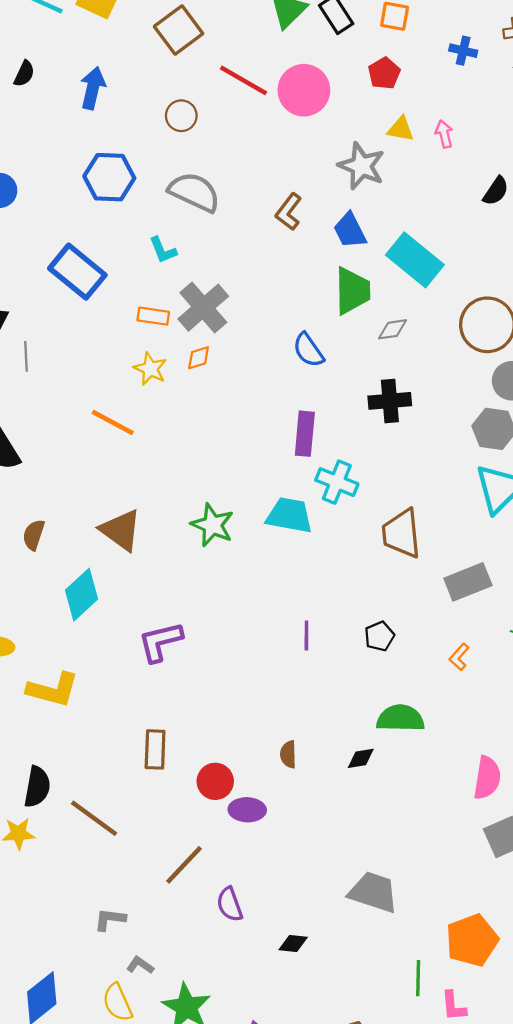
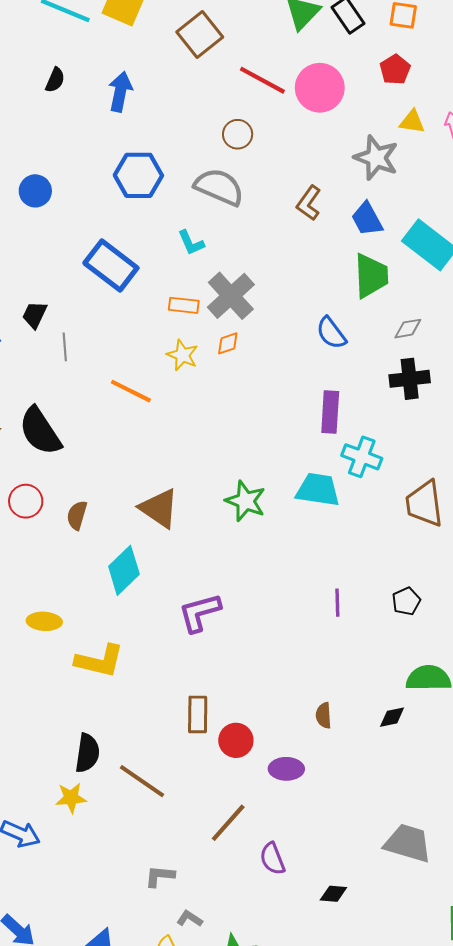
brown circle: (181, 116) -> (238, 134), moved
gray diamond: (393, 329) -> (408, 329), moved
orange line: (113, 422) -> (131, 391), moved
red circle: (215, 781) -> (236, 740), moved

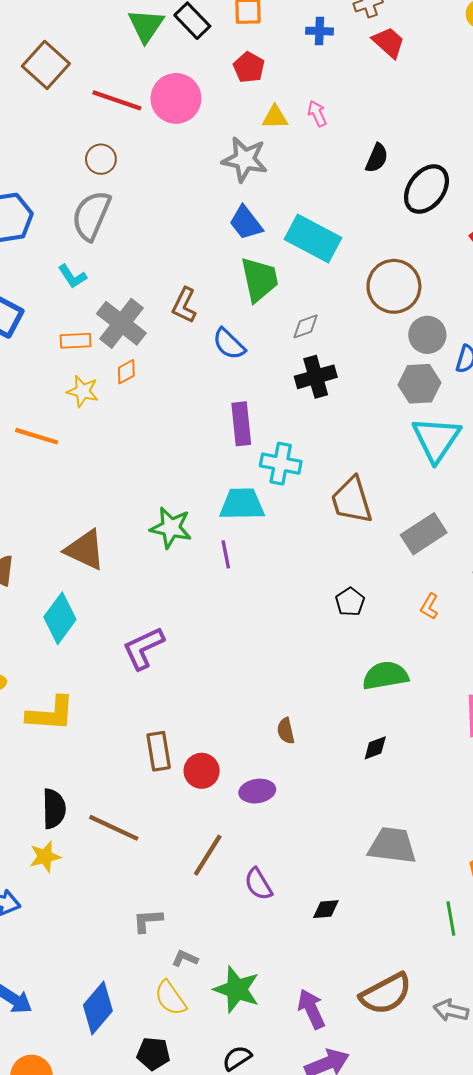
gray semicircle: (219, 187) -> (91, 216), turned -81
brown L-shape: (309, 203) -> (184, 305), moved
purple line: (337, 603) -> (226, 554), moved
black diamond: (392, 717) -> (375, 748), moved

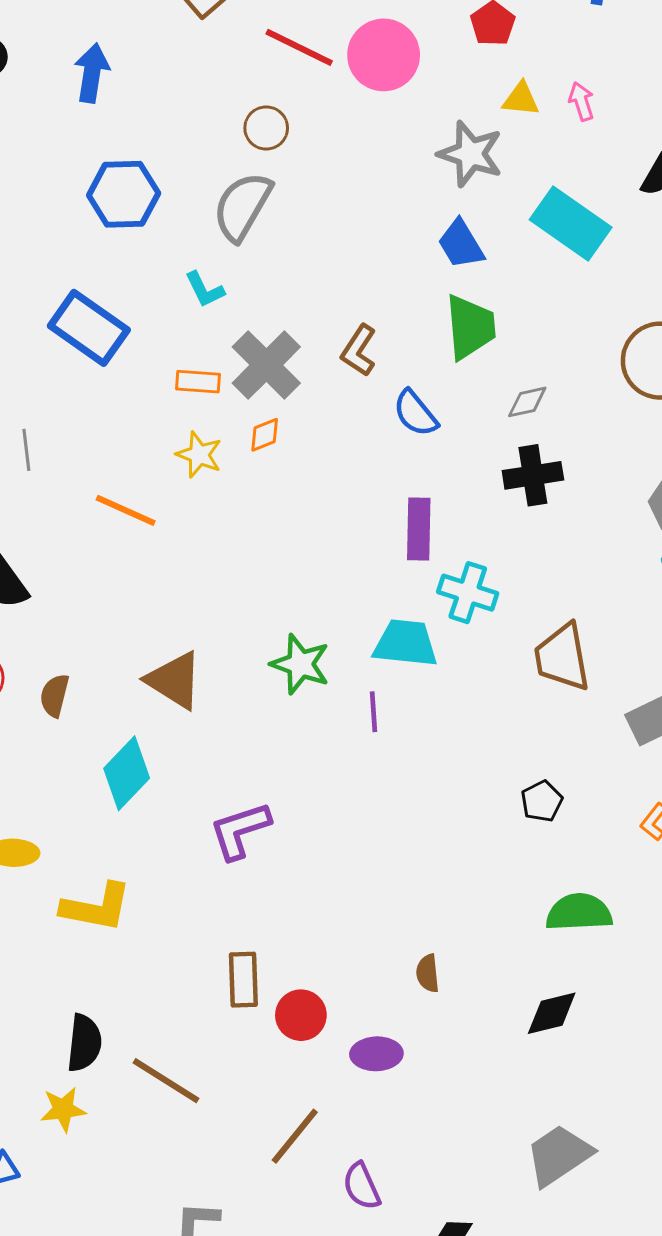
cyan rectangle: (313, 238) -> (571, 224), moved
black diamond: (375, 748) -> (552, 1013), size x1.4
gray trapezoid: (392, 846) -> (559, 1155), turned -48

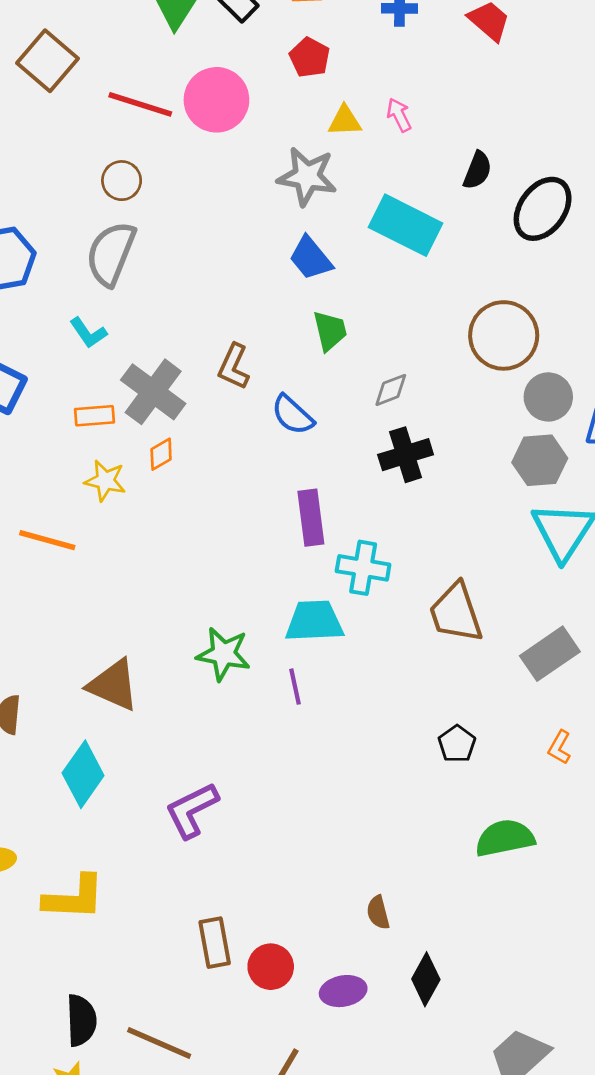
green trapezoid: (470, 327) -> (330, 331), size x0.7
black diamond: (552, 1013) -> (426, 979), moved, turned -39

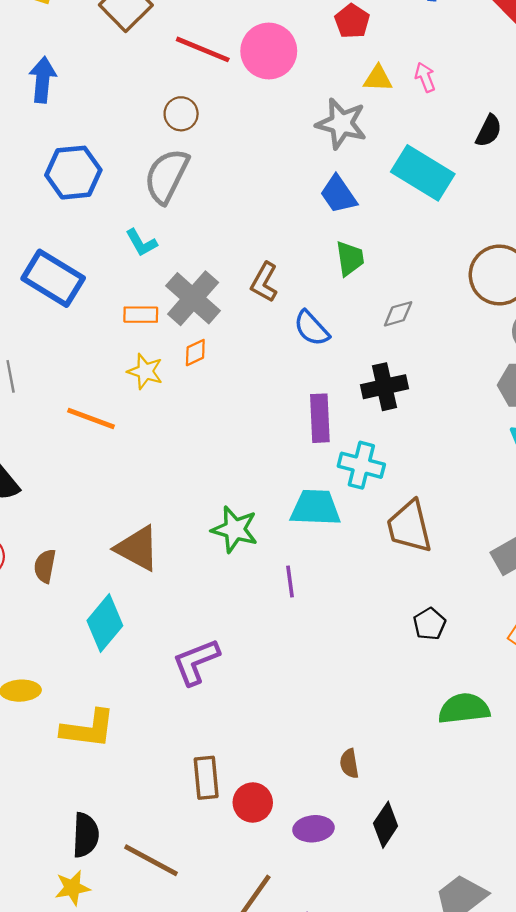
black cross: (406, 455) -> (384, 387), moved
brown trapezoid: (456, 613) -> (409, 527), moved
purple line: (295, 687) -> (290, 582), moved

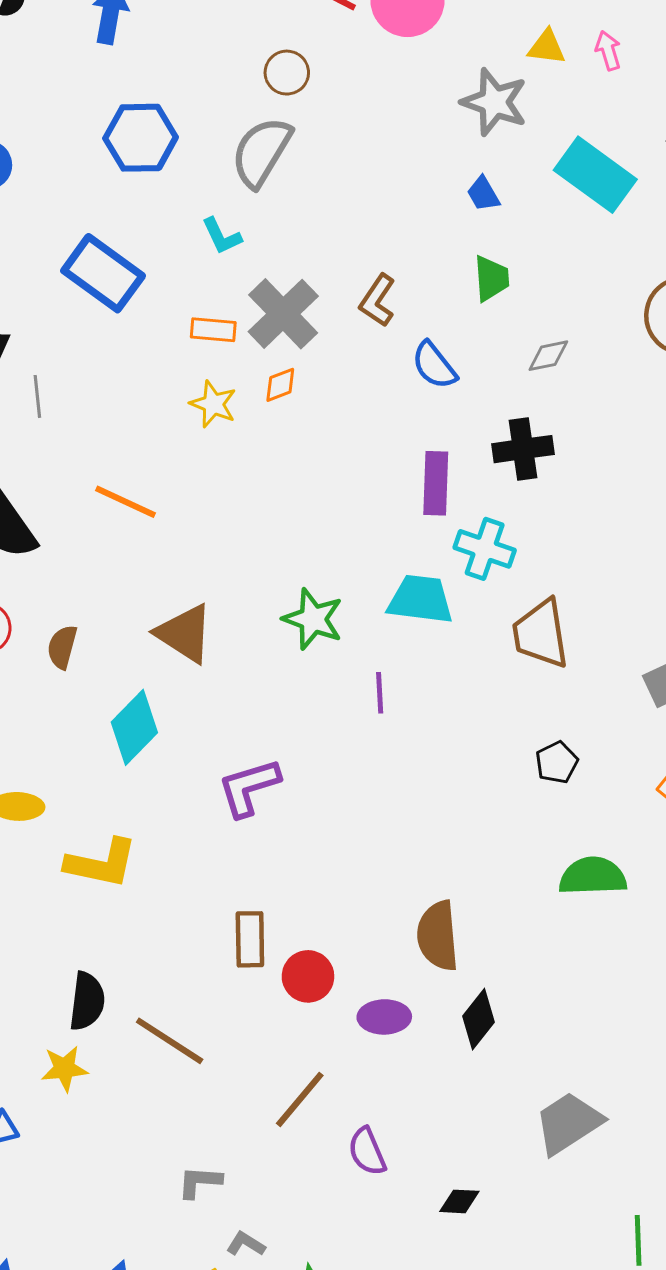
blue trapezoid: (338, 194) -> (483, 194), size x0.7
orange line: (91, 418) -> (126, 502), moved
brown semicircle: (349, 764) -> (438, 936), size x1.8

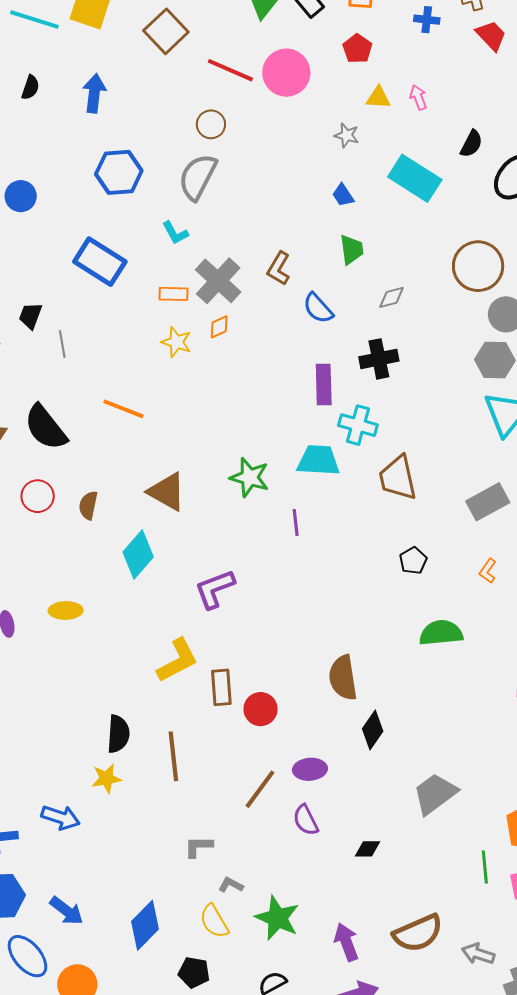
gray star: (494, 102) -> (347, 135), size x0.6
yellow L-shape: (101, 863) -> (178, 660), moved, turned -36
purple ellipse: (384, 1017) -> (310, 769), moved
brown line: (170, 1041) -> (173, 756), turned 54

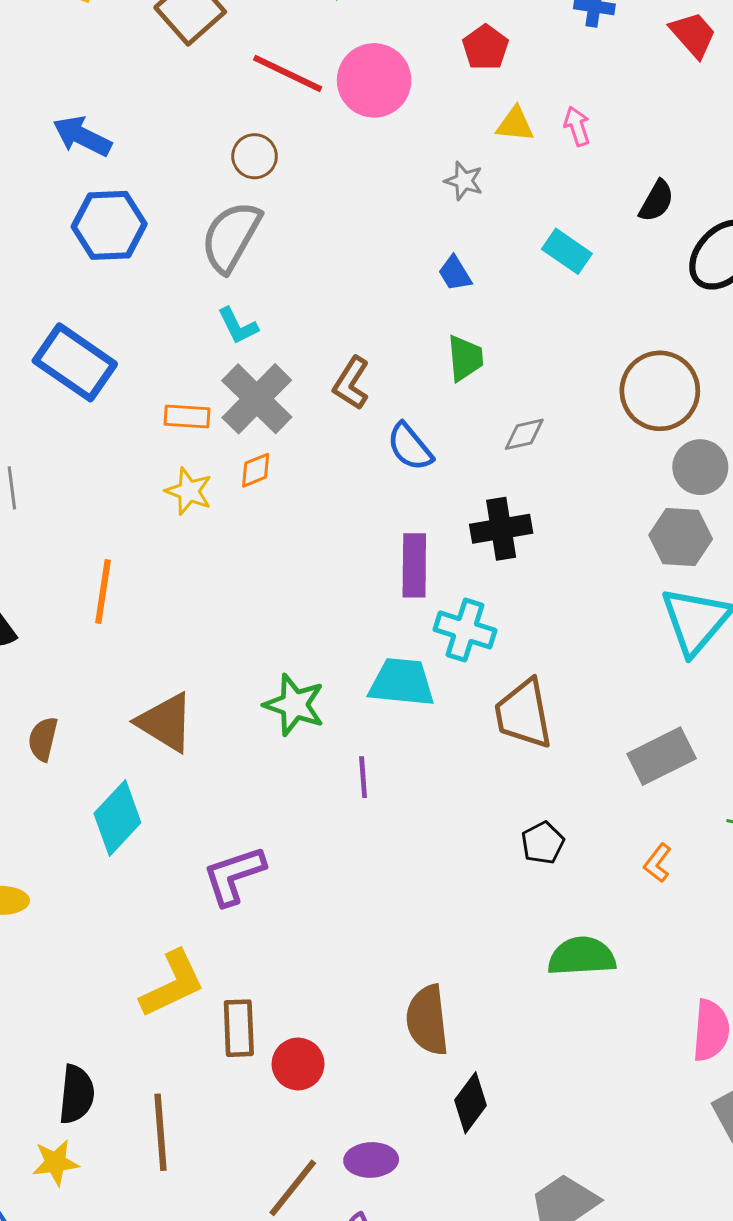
blue arrow: (94, 93) -> (82, 136), moved, turned -72
cyan rectangle: (415, 178) -> (567, 251), size x0.6
cyan L-shape: (175, 233) -> (238, 326), moved
orange line: (123, 409) -> (103, 592), turned 75

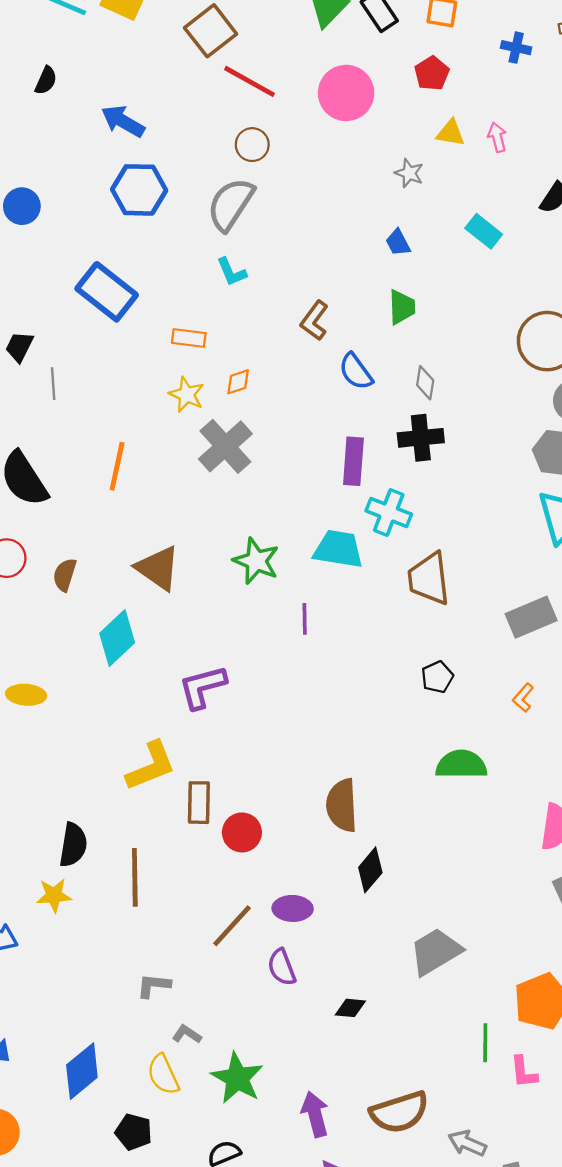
red line: (288, 73) -> (249, 81), moved
gray cross: (257, 399) -> (225, 446), moved
gray diamond: (524, 434) -> (425, 383), moved, turned -72

